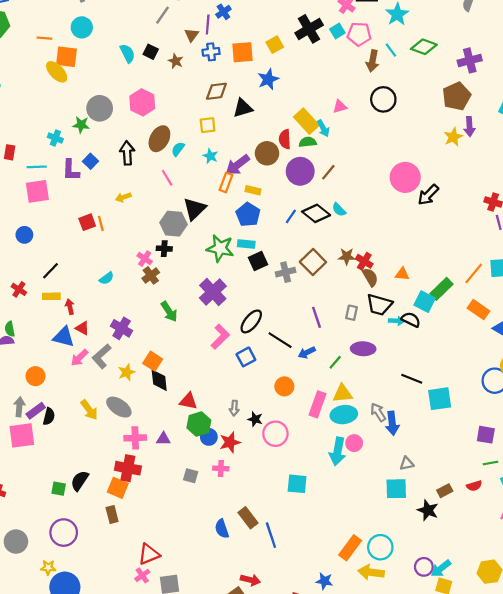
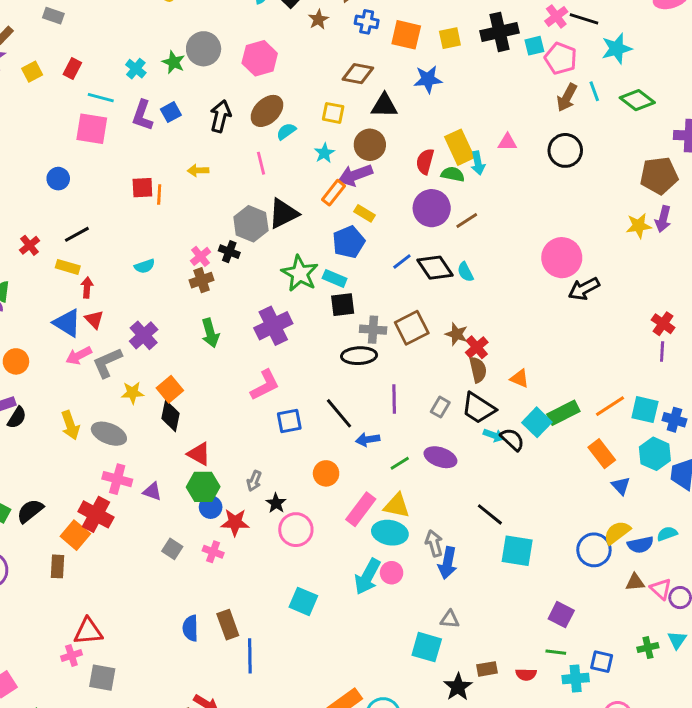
brown circle: (267, 153) -> (370, 145), moved
black ellipse: (251, 321) -> (359, 356), moved, turned 30
gray ellipse: (119, 407) -> (109, 434), turned -30

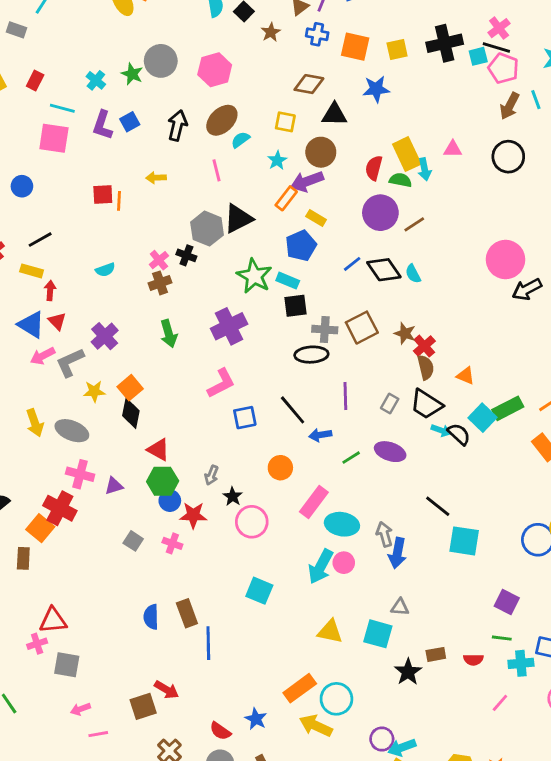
black line: (584, 19) -> (496, 48), moved
purple triangle: (152, 491) -> (114, 486), turned -36
yellow triangle: (397, 506) -> (330, 632), moved

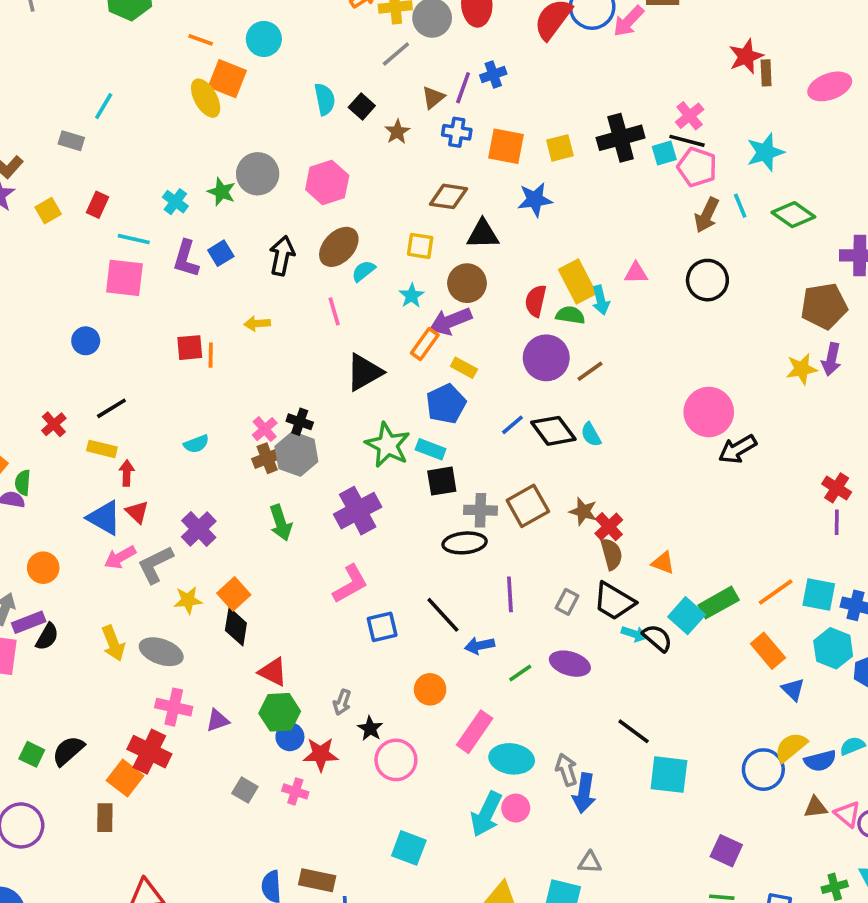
gray hexagon: (207, 229) -> (296, 454), moved
brown rectangle: (187, 613) -> (317, 880), turned -56

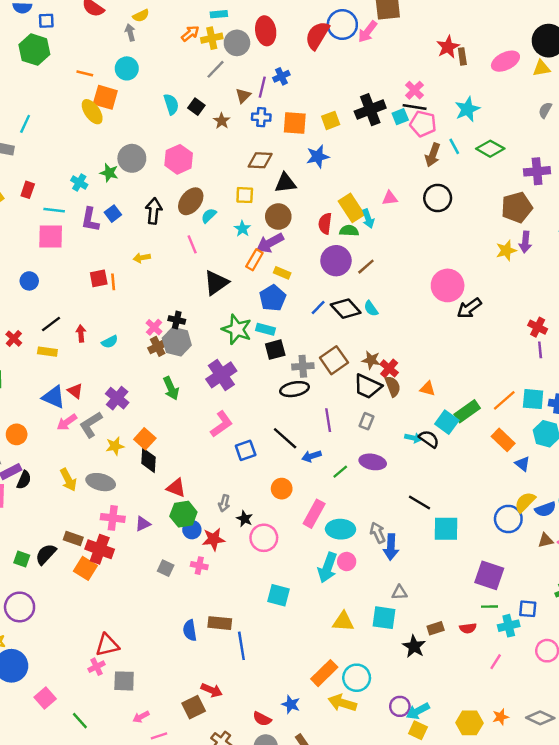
red arrow: (127, 473) -> (81, 333), moved
black trapezoid: (614, 601) -> (368, 386), moved
brown rectangle: (105, 818) -> (73, 538), moved, turned -66
purple square: (726, 851) -> (489, 575), size x1.4

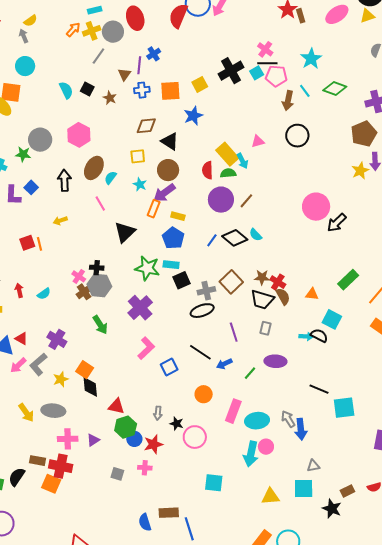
black triangle: (285, 183) -> (170, 141), turned 48
green rectangle: (467, 411) -> (348, 280), moved

